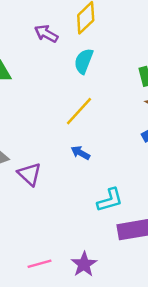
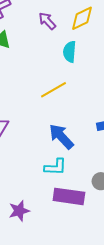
cyan semicircle: (84, 61) -> (70, 52), turned -35
blue arrow: (80, 153) -> (61, 136), moved, size x1.8

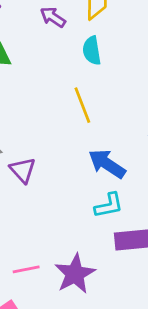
yellow line: (53, 90) -> (82, 105), turned -68
purple star: (19, 211) -> (75, 274), size x1.4

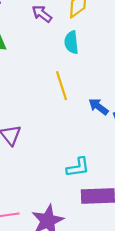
blue arrow: (107, 164) -> (98, 107), moved, size x0.7

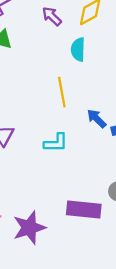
cyan L-shape: (78, 167) -> (56, 143), moved

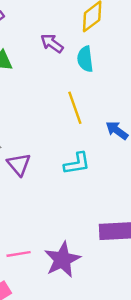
purple arrow: (52, 16) -> (52, 43), moved

